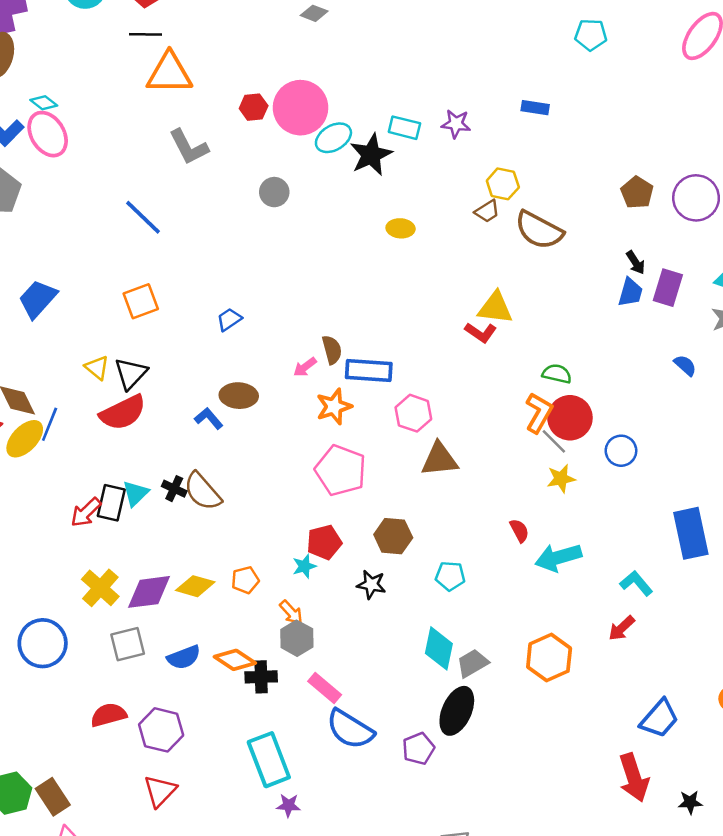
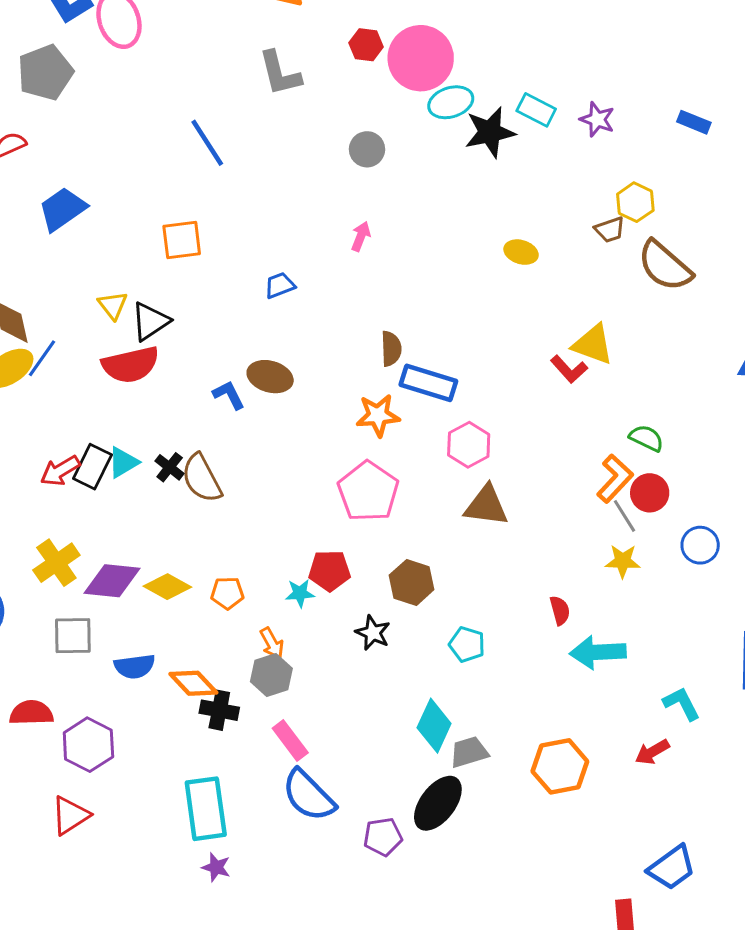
yellow ellipse: (401, 228) -> (521, 252), moved
pink arrow: (305, 367) -> (361, 236), moved, turned 135
red circle: (570, 418) -> (650, 493), size x0.7

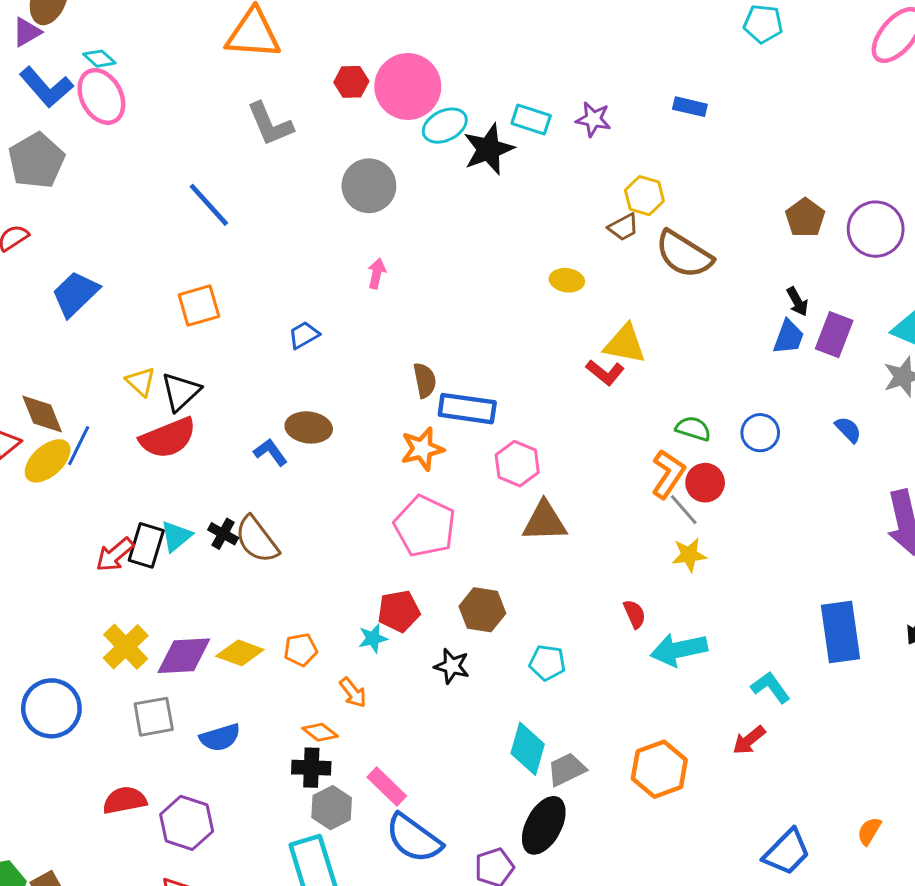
gray circle: (367, 149) -> (369, 186), size x1.5
yellow ellipse: (521, 252) -> (567, 280), moved
blue circle: (700, 545) -> (760, 433), moved
gray hexagon: (271, 675) -> (332, 808), moved
orange diamond: (193, 683) -> (320, 732), moved, size x0.7

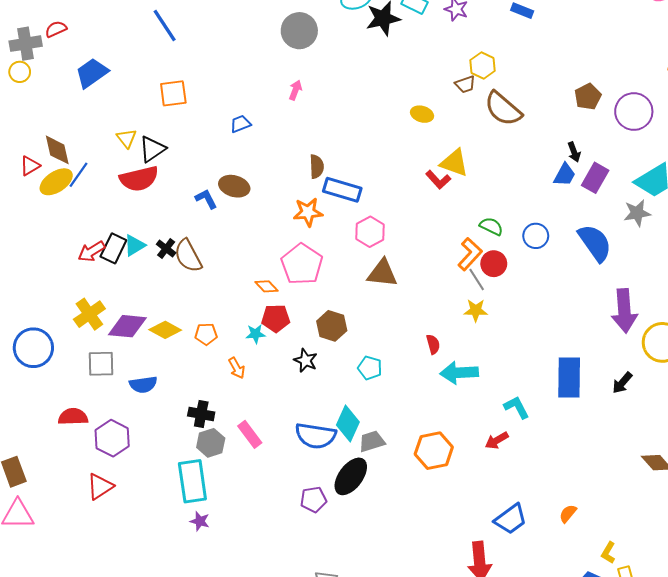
blue line: (209, 205) -> (165, 25), moved
blue semicircle: (848, 430) -> (595, 243), size x2.0
orange diamond: (320, 732) -> (267, 286), moved
blue semicircle: (414, 838) -> (316, 436), moved, turned -36

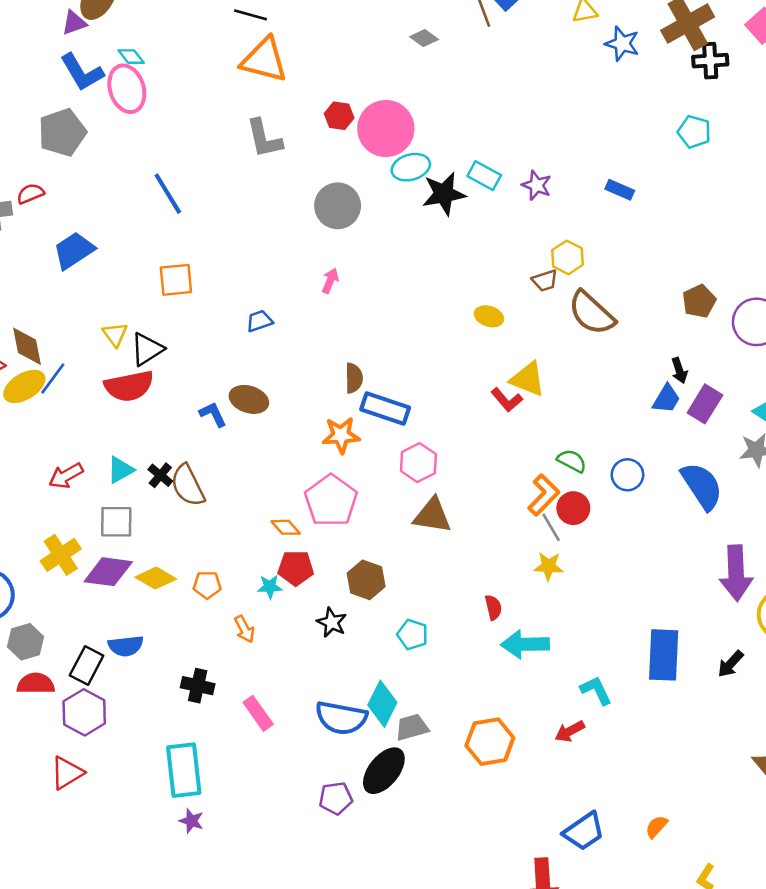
black rectangle: (113, 248) -> (87, 666), moved
gray square: (101, 364) -> (116, 522), moved
gray hexagon: (211, 443) -> (26, 642), moved

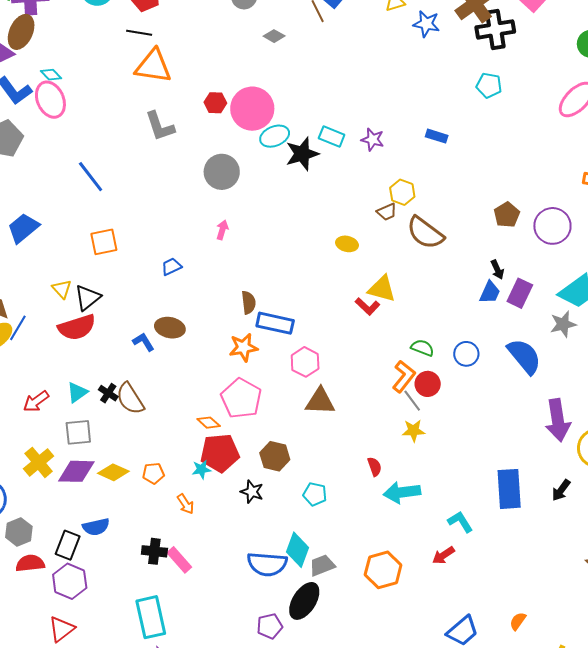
black cross: (710, 61) -> (495, 29), size x1.4
red pentagon: (296, 568) -> (220, 453), size x1.4
pink rectangle: (258, 713) -> (179, 560), moved

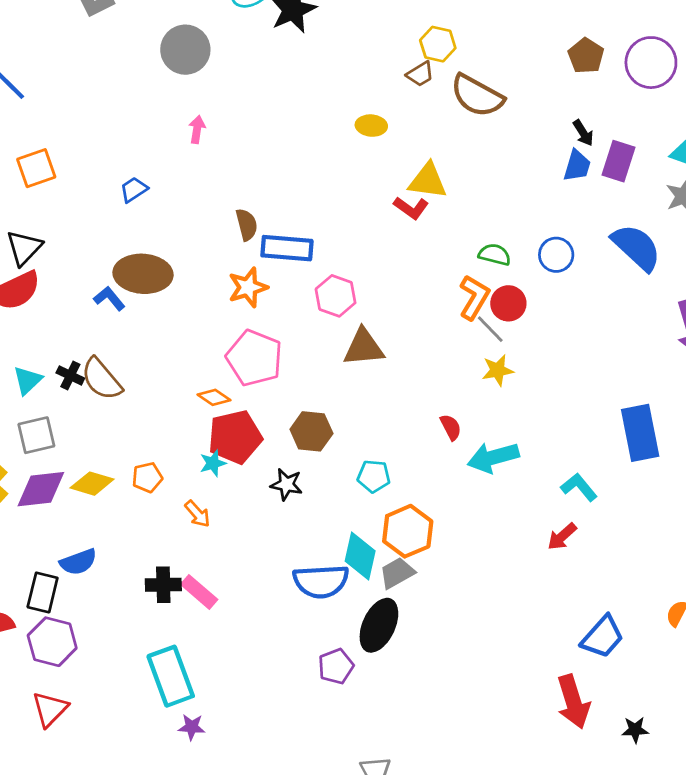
brown ellipse: (170, 328) -> (143, 274), size x1.4
orange hexagon: (383, 570) -> (408, 531), moved

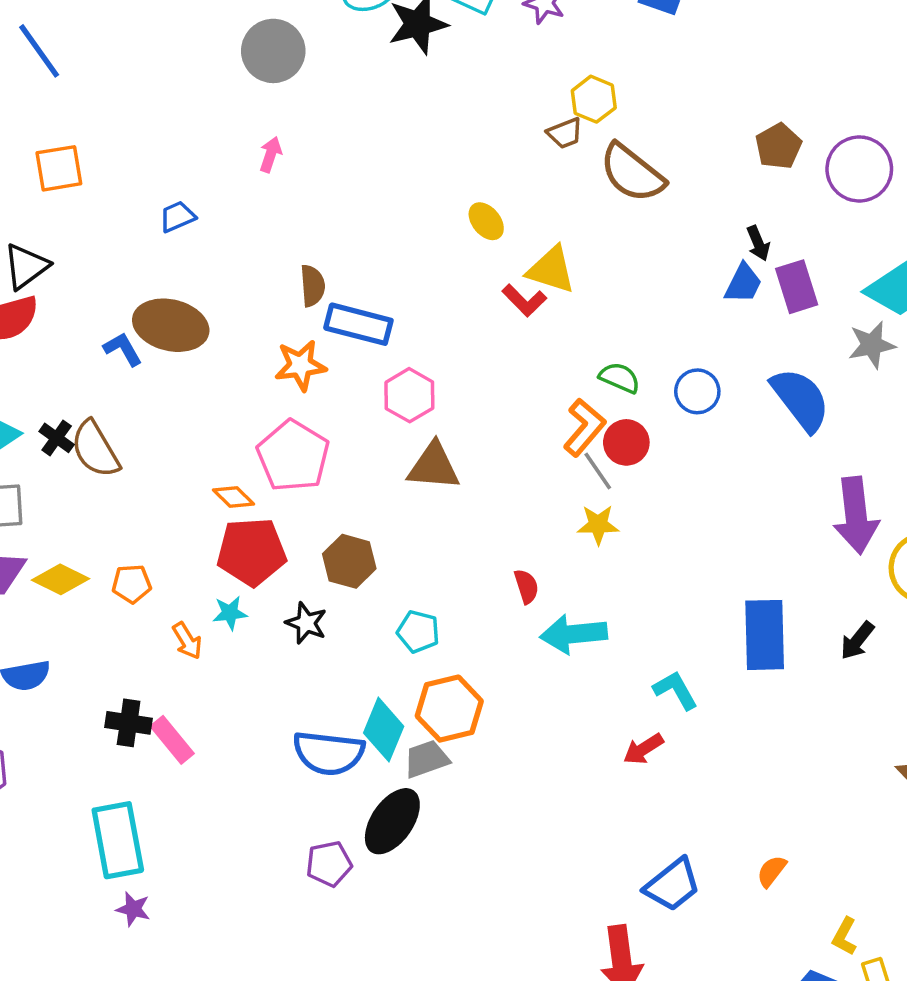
yellow ellipse: (371, 126) -> (486, 221), moved, turned 36
purple rectangle: (619, 161) -> (797, 287), turned -45
cyan star: (213, 463) -> (230, 613), moved

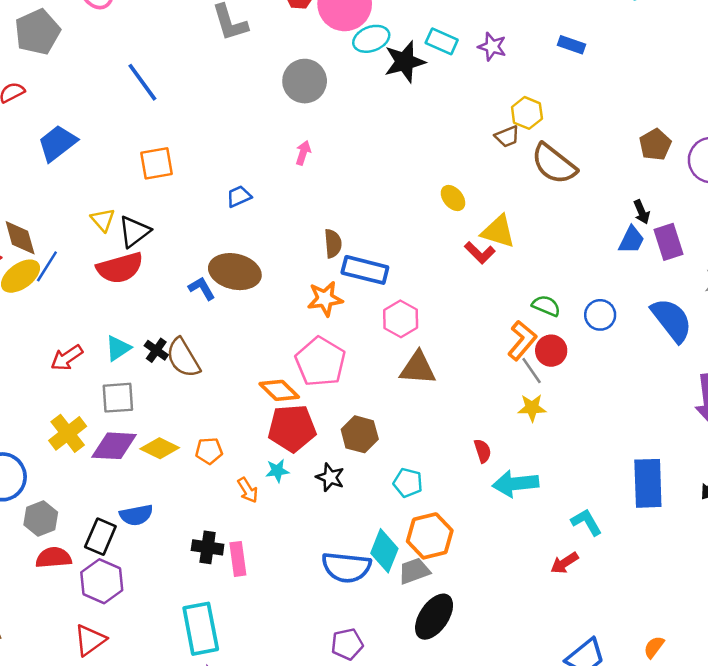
orange diamond: (233, 497) -> (279, 390), size x1.4
pink rectangle: (172, 740) -> (238, 559), turned 32
black ellipse: (392, 821) -> (434, 617), moved

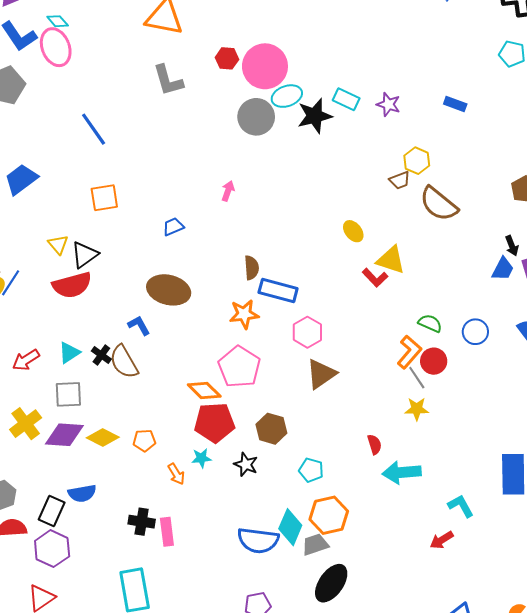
gray circle: (305, 81) -> (256, 117), moved
blue L-shape: (202, 288) -> (139, 325), moved
brown triangle: (418, 368) -> (321, 374), turned -40

